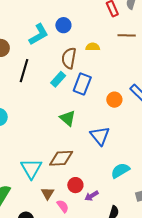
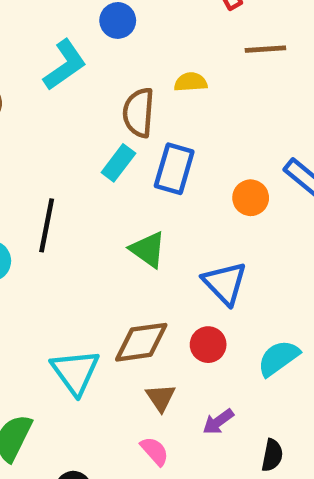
blue circle: (63, 25) -> (118, 20), moved
black line: (24, 71) -> (47, 225), moved
red circle: (75, 185) -> (208, 345), moved
brown triangle: (48, 193) -> (161, 398), moved

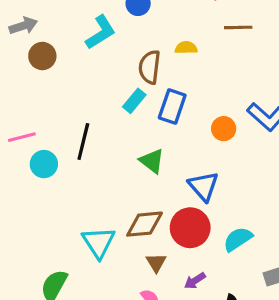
red circle: (208, 345) -> (190, 228), size x1.6

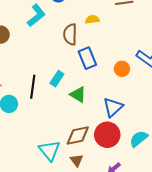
cyan rectangle: (134, 101) -> (57, 79), moved
blue rectangle: (172, 107) -> (87, 58), turned -35
blue triangle: (203, 186) -> (113, 107), turned 35
brown triangle: (156, 263) -> (77, 160), moved

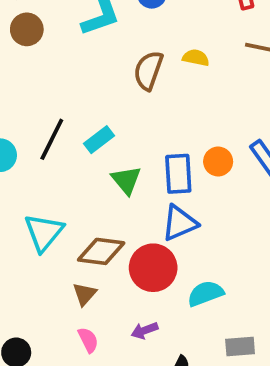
blue rectangle: (87, 58) -> (178, 174), moved
cyan triangle: (49, 150) -> (44, 232), moved

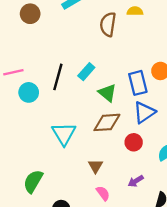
brown diamond: (101, 251) -> (107, 122), moved
red circle: (153, 268) -> (134, 142), size x0.6

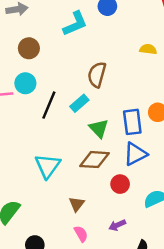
yellow semicircle: (135, 11) -> (148, 49), moved
brown circle: (30, 14) -> (29, 48), moved
brown semicircle: (108, 24) -> (97, 75), moved
cyan circle: (29, 92) -> (25, 83), moved

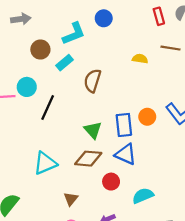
brown circle: (29, 48) -> (40, 49), moved
cyan rectangle: (79, 103) -> (65, 63), moved
blue triangle: (135, 154) -> (126, 154), turned 50
cyan triangle: (48, 166) -> (45, 163), turned 30

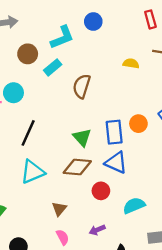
black line: (48, 108) -> (28, 133), moved

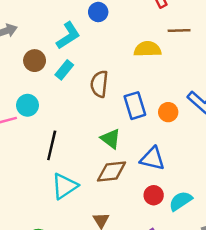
yellow semicircle: (131, 63) -> (147, 49), size x1.5
blue rectangle: (114, 132) -> (135, 106), moved
red circle: (101, 191) -> (154, 195), moved

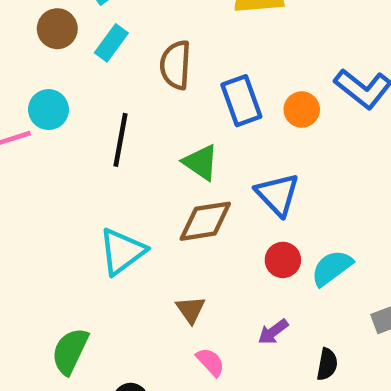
black line: (52, 145) -> (121, 140), moved
blue triangle: (152, 159) -> (277, 194), turned 36

